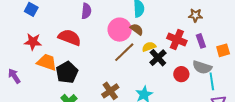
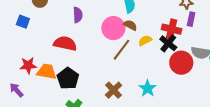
purple rectangle: (201, 41) -> (191, 19), moved, turned 40
red star: (33, 42) -> (28, 65), moved
black cross: (158, 58) -> (168, 43), moved
red circle: (181, 74) -> (181, 63), size x1.5

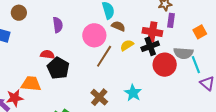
brown semicircle: (130, 25) -> (118, 26), moved
black cross: (168, 43) -> (150, 46), turned 36
red semicircle: (65, 44) -> (47, 54), size x0.6
red star: (28, 65) -> (15, 98), moved
black pentagon: (68, 78) -> (58, 68), moved

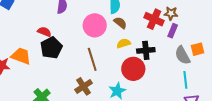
red cross: (152, 32) -> (154, 19), moved
gray semicircle: (183, 53) -> (183, 55), moved, turned 42
brown line: (104, 56) -> (92, 59), moved, turned -65
red circle: (165, 65) -> (133, 69), moved

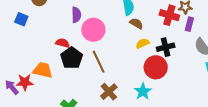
pink circle: (95, 25) -> (93, 30), moved
brown line: (92, 59) -> (99, 62), moved

